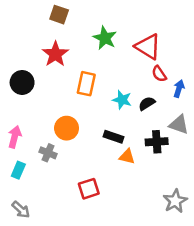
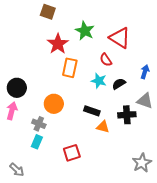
red star: (55, 54) -> (58, 44), moved
red semicircle: (159, 74) -> (106, 60), moved
black circle: (22, 82) -> (17, 88), moved
cyan rectangle: (18, 170) -> (37, 142), moved

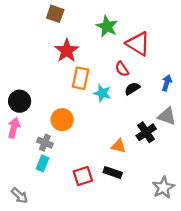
green star: (85, 31) -> (107, 26), moved
cyan star: (99, 81) -> (102, 93), moved
black semicircle: (119, 84) -> (132, 89), moved
black rectangle: (92, 111) -> (113, 173), moved
black cross: (127, 115) -> (146, 132), turned -30

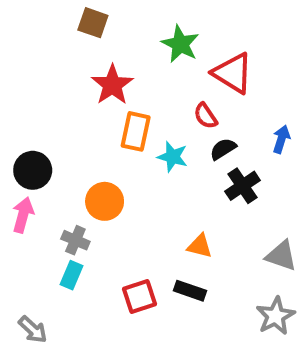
gray triangle: (167, 116) -> (281, 256), moved
black cross: (146, 132) -> (242, 186), moved

